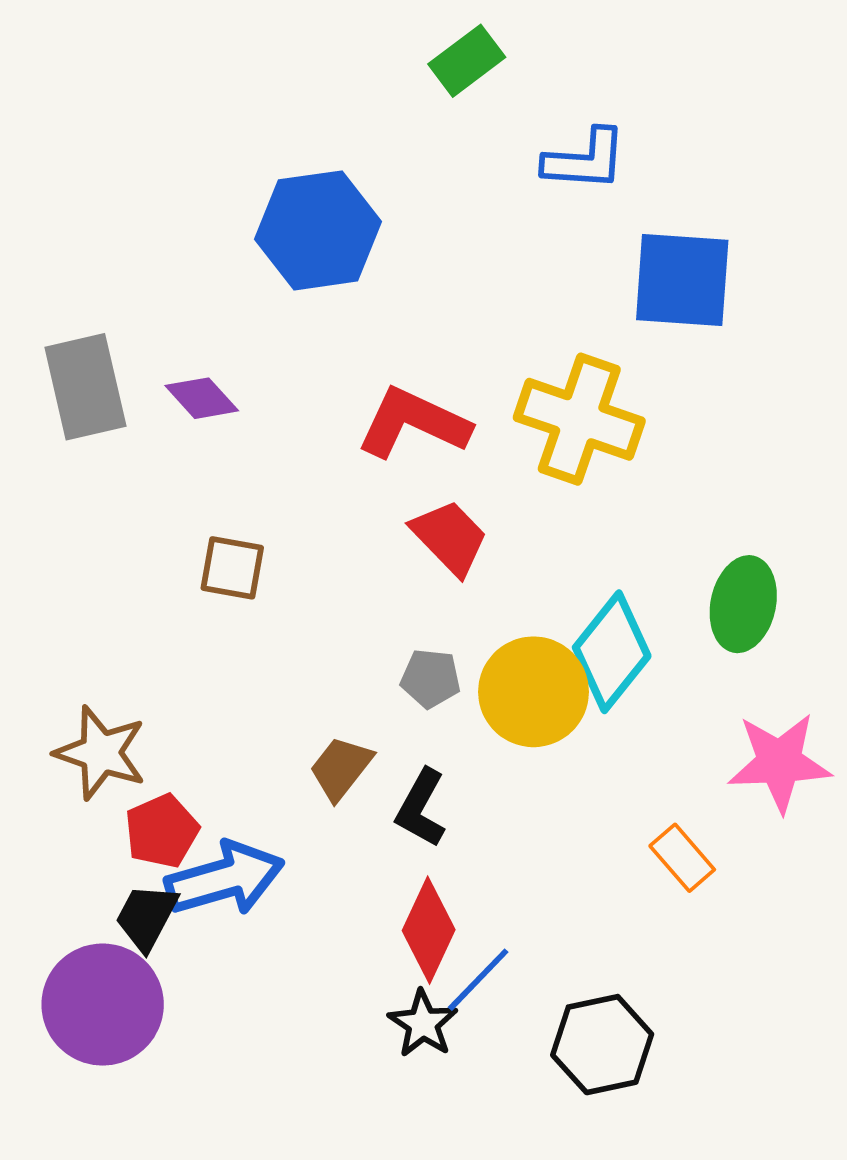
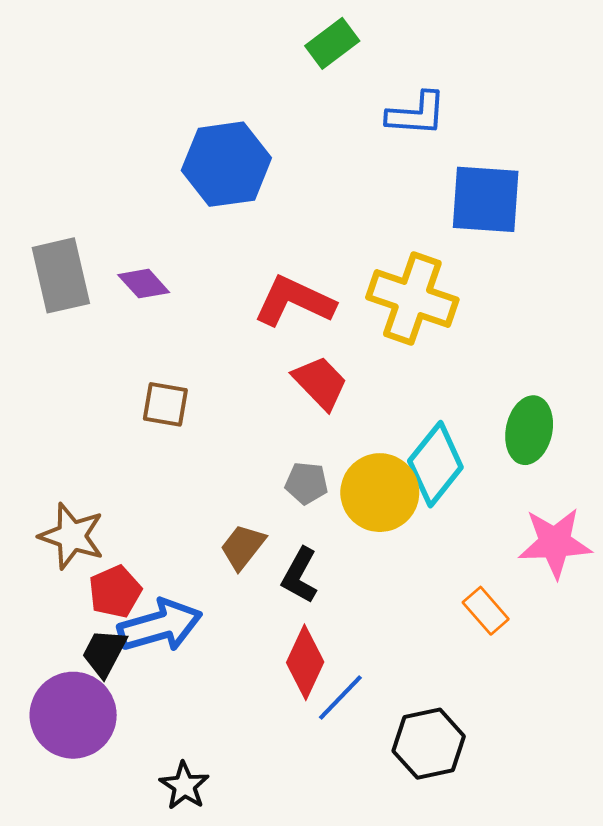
black star: (423, 1024) -> (184, 786), moved

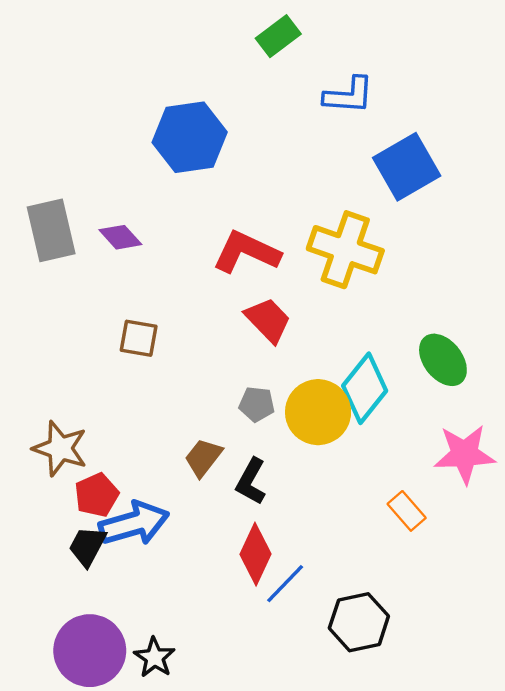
blue square: (486, 199) -> (407, 167), turned -34
green ellipse: (529, 430) -> (443, 360), turned -50
purple circle: (73, 715) -> (90, 651), moved

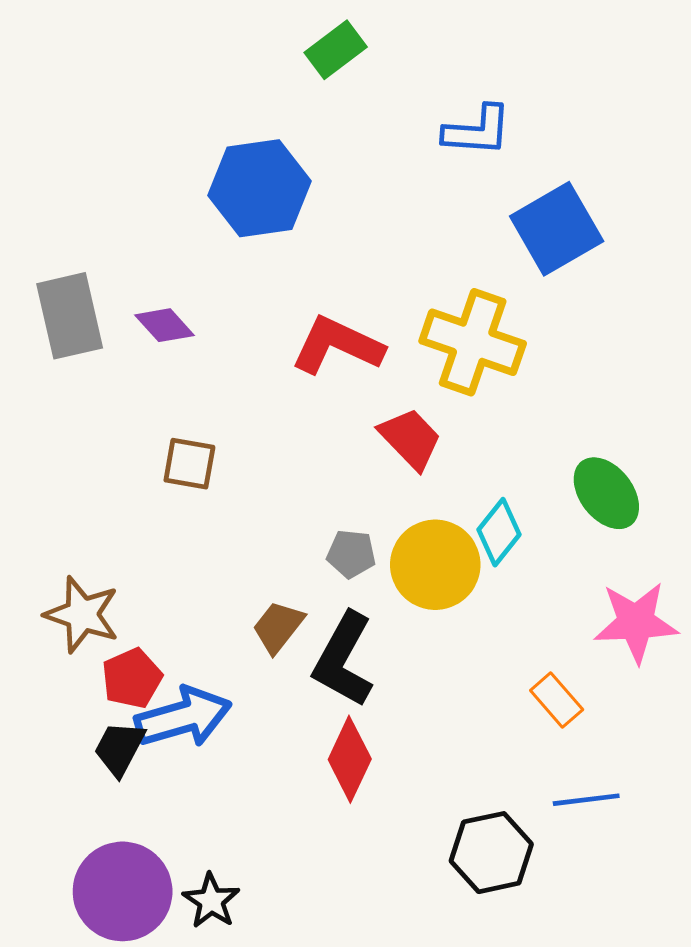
green rectangle: (278, 36) -> (336, 50), moved
red trapezoid: (268, 320) -> (410, 439), moved
cyan diamond: (365, 388) -> (499, 532), size x0.7
black L-shape: (251, 481) -> (343, 660), size x1.5
blue line: (285, 584) -> (586, 800), moved, turned 39

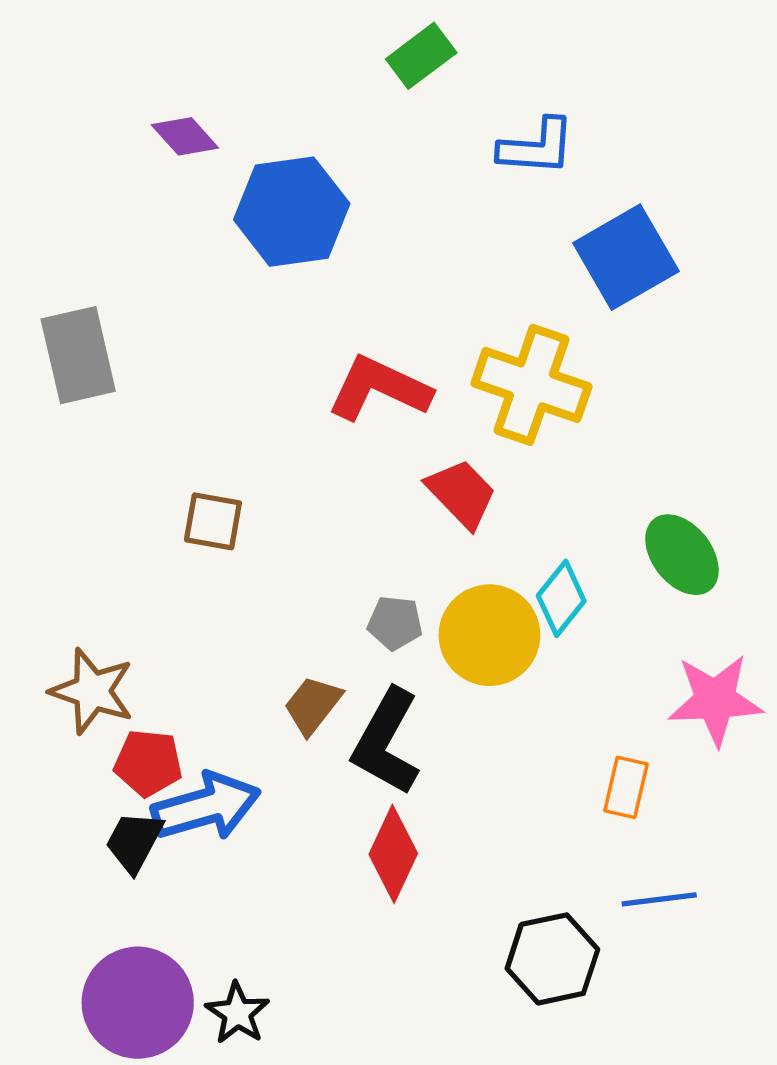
green rectangle: (336, 50) -> (421, 56), moved
purple diamond: (165, 325) -> (185, 136), moved
red pentagon: (132, 678) -> (148, 763), turned 30
orange rectangle: (557, 700) -> (626, 787), turned 54

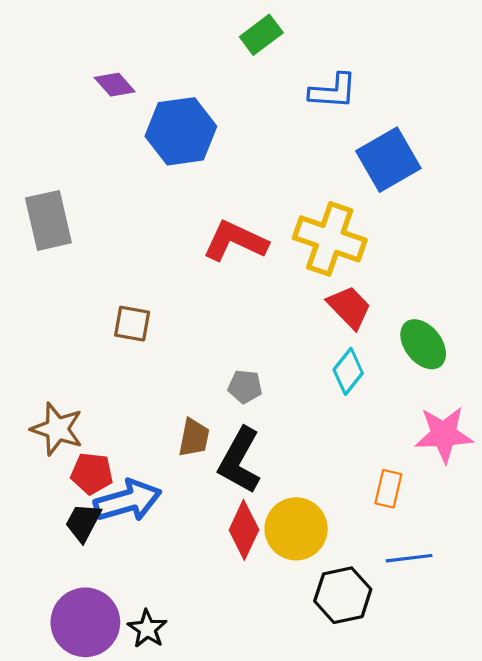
red trapezoid: (461, 493) -> (349, 307), moved
yellow circle: (489, 635) -> (296, 529), moved
brown trapezoid: (313, 705) -> (194, 438), turned 153

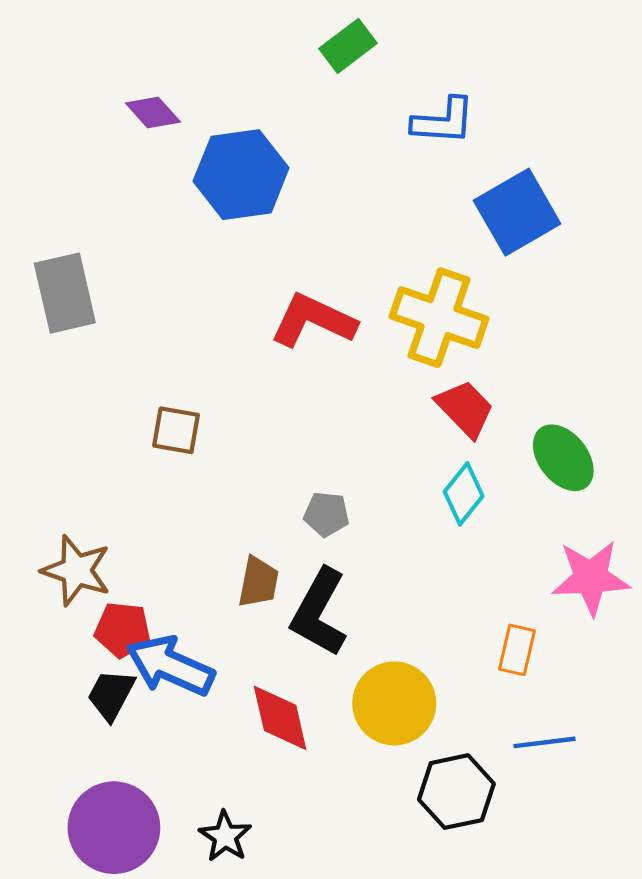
blue arrow: (128, 501) -> (170, 666), turned -140
red diamond: (244, 530) -> (280, 718), moved, turned -38
black star: (147, 629) -> (225, 836), moved

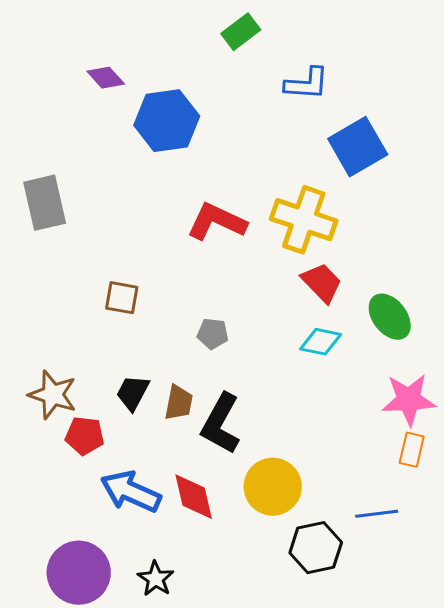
cyan diamond: (464, 494) -> (321, 342), turned 63
gray pentagon: (326, 514) -> (213, 334), moved
orange rectangle: (517, 650) -> (412, 450), moved
blue arrow: (170, 666) -> (131, 492), moved
black trapezoid: (111, 695) -> (133, 393), moved

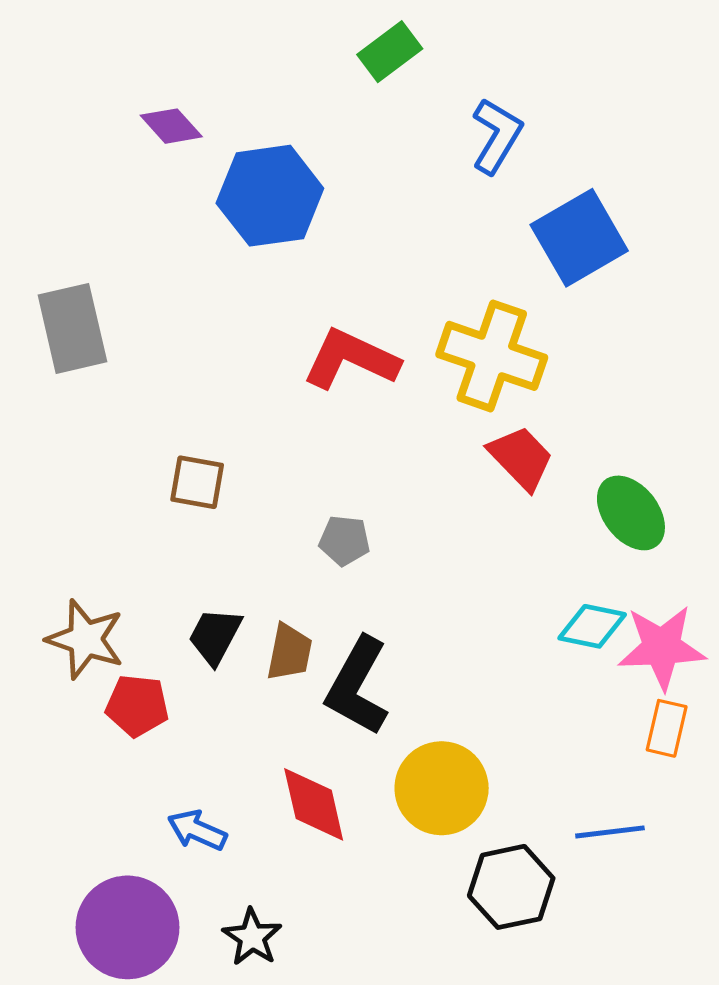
blue L-shape: (307, 84) -> (497, 136), turned -63
cyan diamond: (321, 342) -> (592, 626), moved
blue arrow: (131, 492) -> (197, 830), moved, size x0.6

